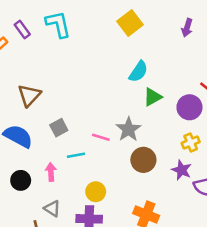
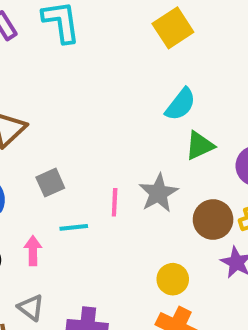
pink line: (101, 137) -> (115, 202), turned 72
brown circle: (143, 160) -> (213, 220), moved
yellow circle: (96, 192) -> (173, 279), moved

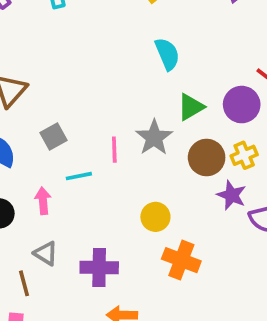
cyan semicircle: (180, 104) -> (167, 54), turned -56
green triangle: (200, 145) -> (191, 107), moved
yellow circle: (173, 279) -> (155, 217), moved

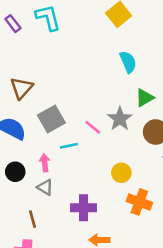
gray square: (54, 137) -> (51, 119), size x1.5
pink line: (114, 150) -> (93, 127), turned -48
gray triangle: (46, 253) -> (45, 187), moved

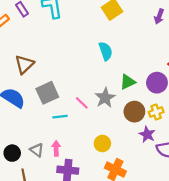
cyan semicircle: (128, 62) -> (106, 51), moved
pink arrow: (45, 163) -> (56, 148), moved
black circle: (15, 172) -> (12, 153), moved

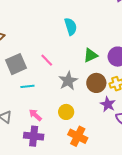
gray star: (105, 98) -> (68, 81), moved
pink line: (82, 103) -> (47, 60), moved
pink arrow: (56, 148) -> (35, 115), moved, turned -48

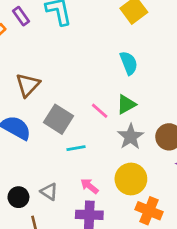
green triangle: (91, 55) -> (126, 104), moved
gray square: (16, 64) -> (58, 119), turned -30
yellow circle: (66, 112) -> (131, 179), size x1.5

